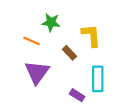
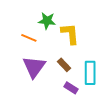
yellow L-shape: (91, 35) -> (70, 34), moved
brown rectangle: (69, 53) -> (64, 65), moved

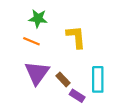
green star: (47, 21) -> (38, 18), moved
brown rectangle: (64, 65) -> (63, 79), moved

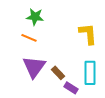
yellow L-shape: (76, 37) -> (88, 34), moved

